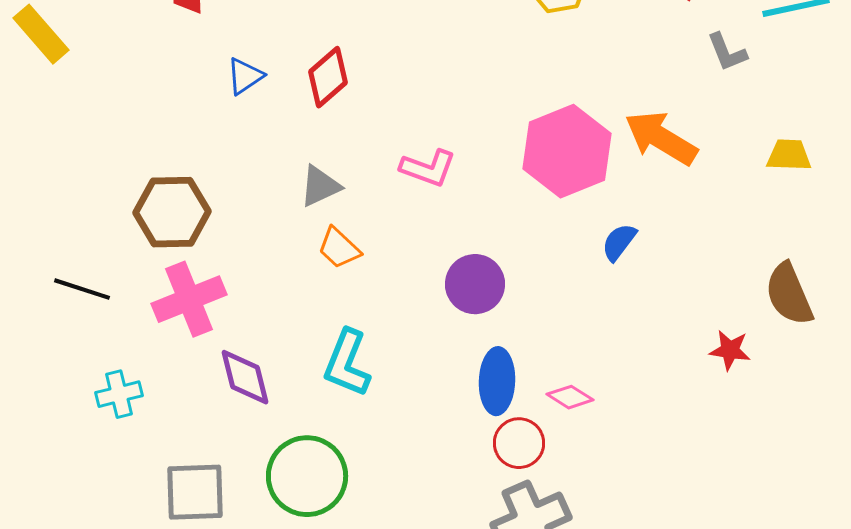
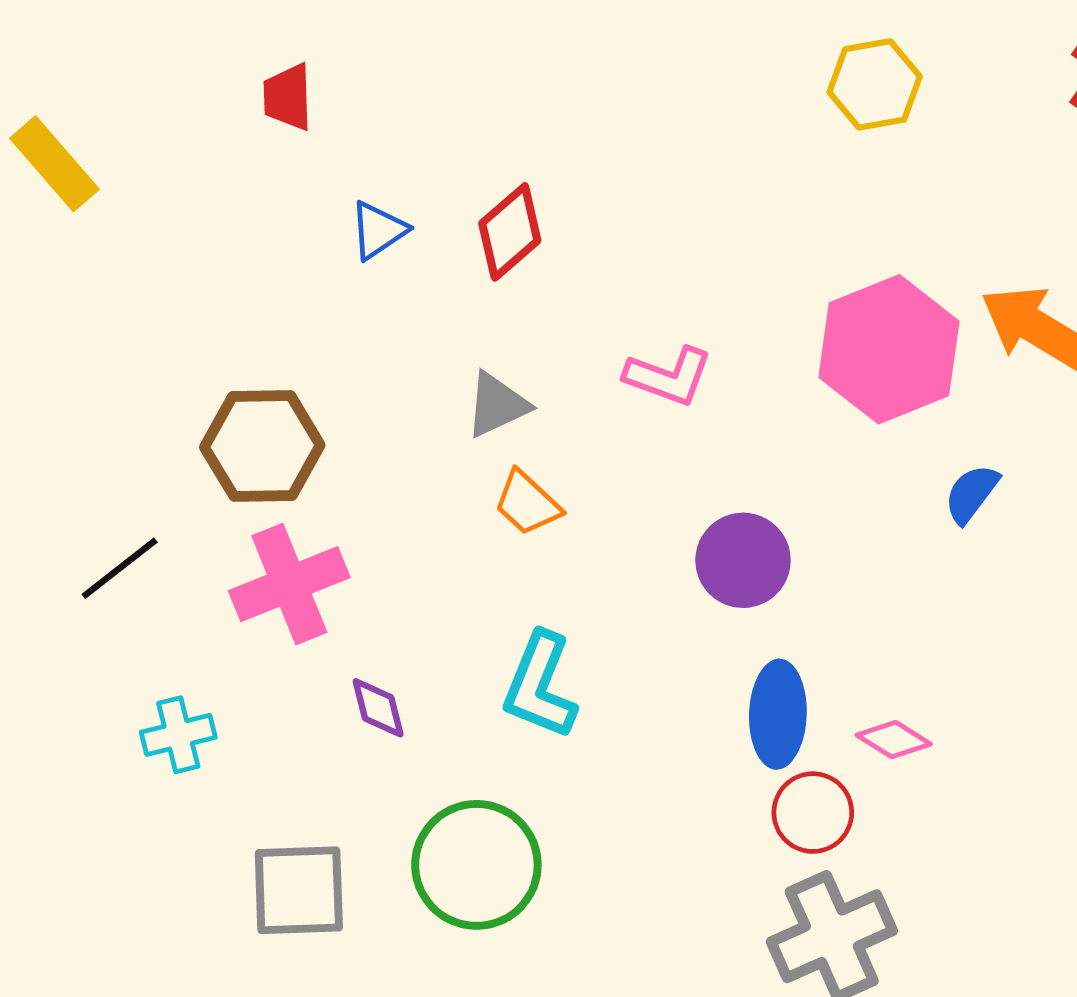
black line: (82, 289) -> (120, 568), turned -56
purple diamond: (245, 377) -> (378, 708), size x0.7

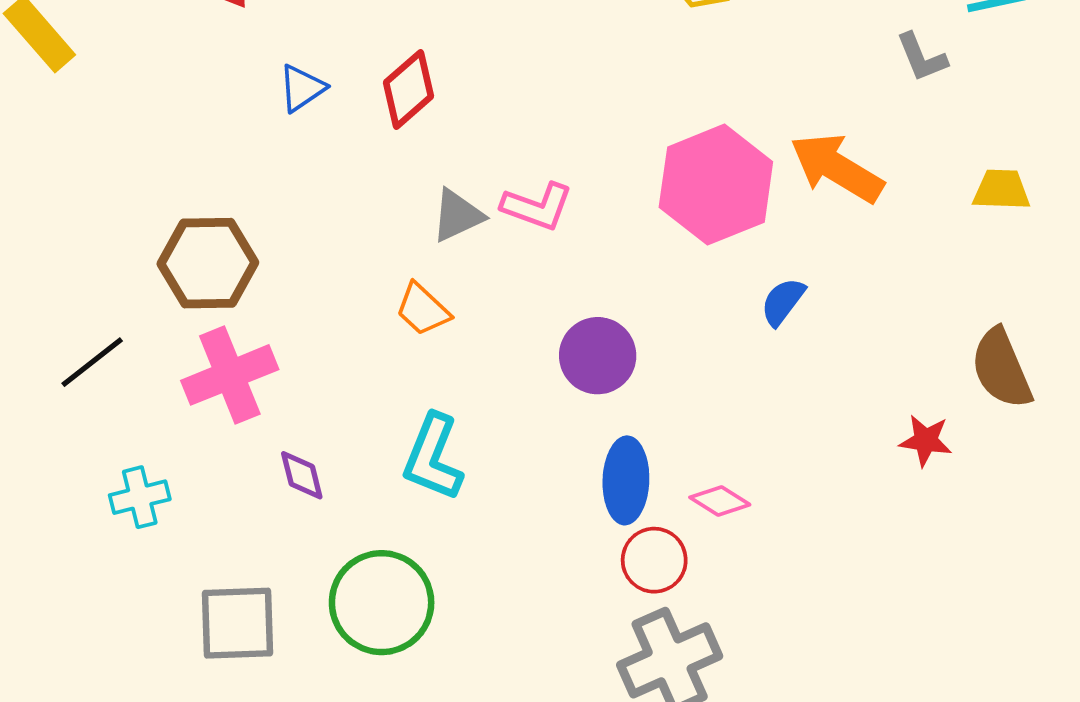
gray triangle: (497, 405) -> (457, 215), moved

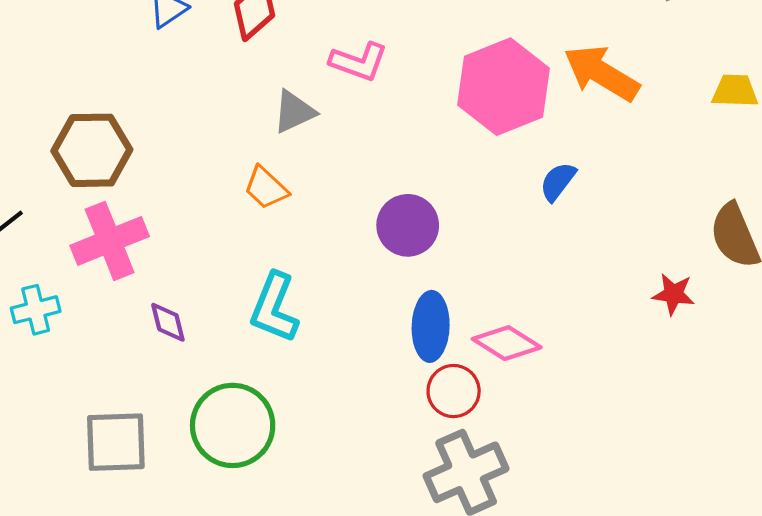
pink L-shape: (537, 206) -> (359, 62), moved
cyan cross: (140, 497) -> (36, 310), moved
pink diamond: (720, 501) -> (507, 343), size x1.4

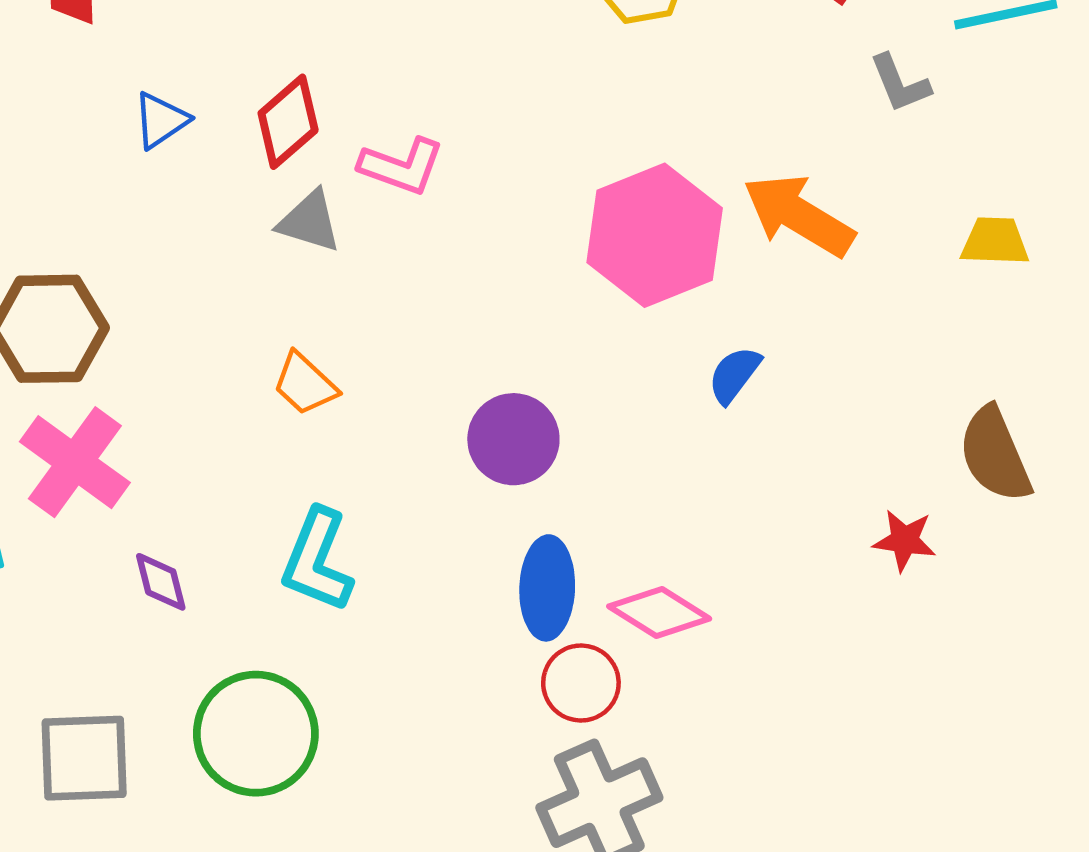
pink L-shape: (359, 62) -> (402, 166), moved
gray triangle: (294, 112) -> (310, 221), moved, turned 42
pink cross: (110, 241) -> (75, 462), turned -32

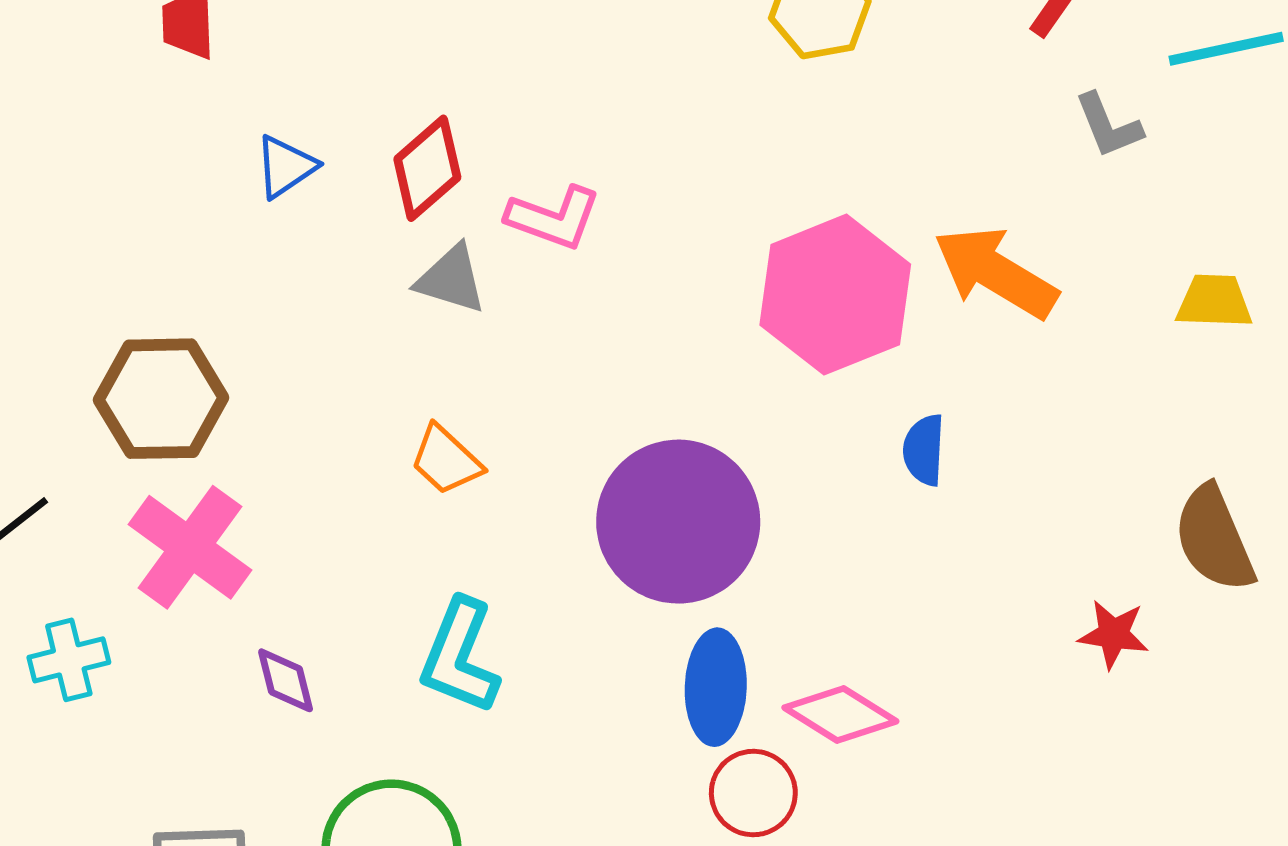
blue semicircle: (734, 375) -> (924, 450), turned -34
purple circle: (513, 439) -> (678, 522), size x1.6

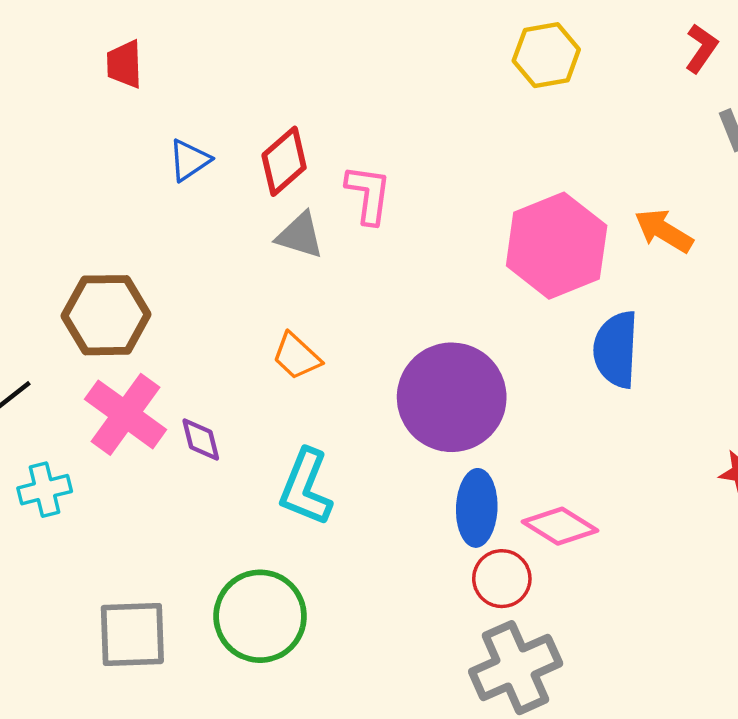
pink L-shape: (554, 218) -> (368, 194), turned -102
orange arrow: (996, 272) -> (664, 231), size x0.7
blue semicircle: (924, 450) -> (616, 349), size x1.6
purple diamond: (286, 680) -> (201, 439), moved

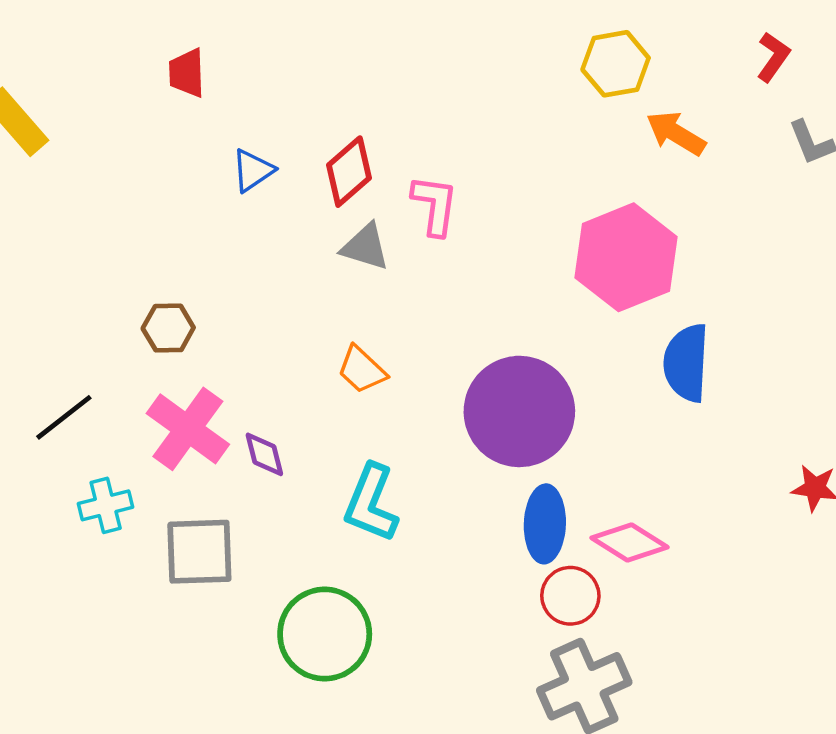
orange arrow: (664, 231) -> (676, 133), moved
brown hexagon: (106, 315) -> (168, 328), size x0.6
gray square: (132, 634) -> (199, 552), moved

